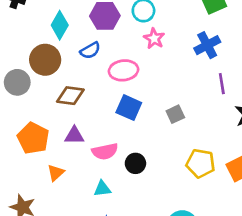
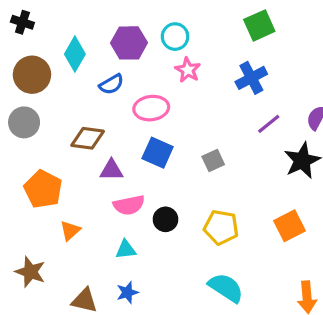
brown circle: (45, 60) -> (32, 75), moved
purple line: (222, 84) -> (269, 124), turned 60
purple triangle: (74, 135) -> (111, 170), moved
yellow pentagon: (201, 163) -> (221, 227), moved

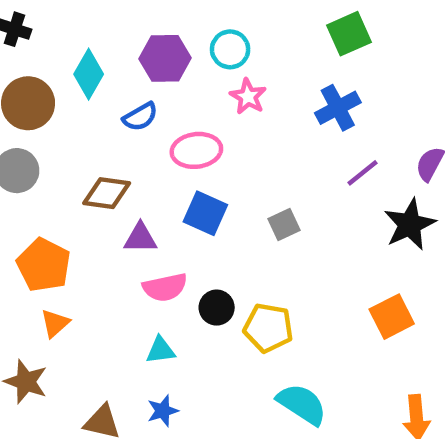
yellow pentagon: (221, 227) -> (268, 328), moved
orange triangle: (70, 230) -> (55, 323), moved

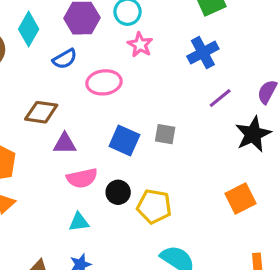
blue square: (205, 213) -> (124, 140), moved
gray square: (284, 224) -> (165, 134), turned 35

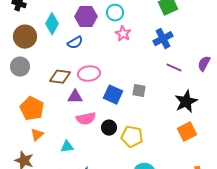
pink ellipse: (104, 82) -> (89, 74), moved
purple line: (220, 98) -> (174, 68), turned 63
black star: (253, 134) -> (186, 102), moved
cyan triangle: (79, 222) -> (67, 147), moved

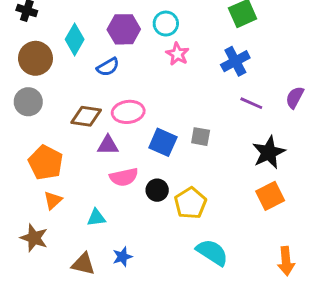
yellow pentagon: (132, 137) -> (190, 203), turned 30

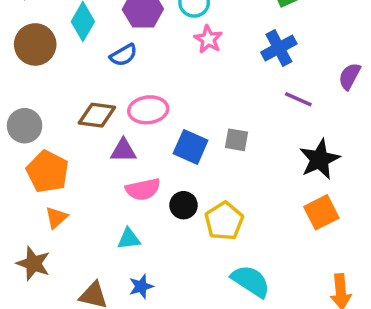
purple semicircle: (295, 97) -> (350, 76), moved
gray circle: (28, 102) -> (25, 126), moved
cyan triangle: (96, 218) -> (129, 239), moved

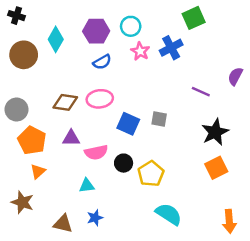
blue cross: (279, 48) -> (171, 48), moved
blue semicircle: (123, 55) -> (102, 62), moved
purple triangle: (123, 150) -> (71, 138), moved

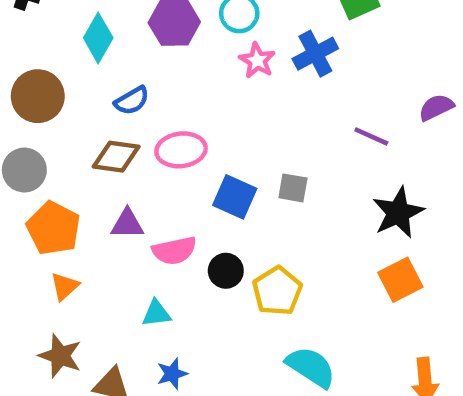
brown circle: (24, 55) -> (38, 96), moved
blue semicircle: (102, 62) -> (132, 101), moved
purple semicircle: (235, 76) -> (436, 107), turned 36
brown star: (22, 202) -> (60, 356), moved

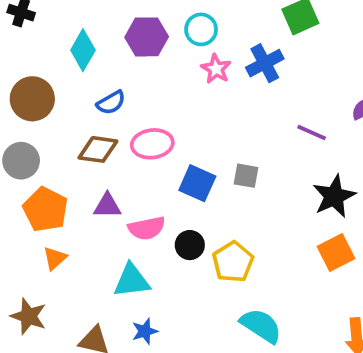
cyan triangle: (156, 313) -> (132, 281), size x1.5
brown star: (60, 356) -> (29, 316), moved

